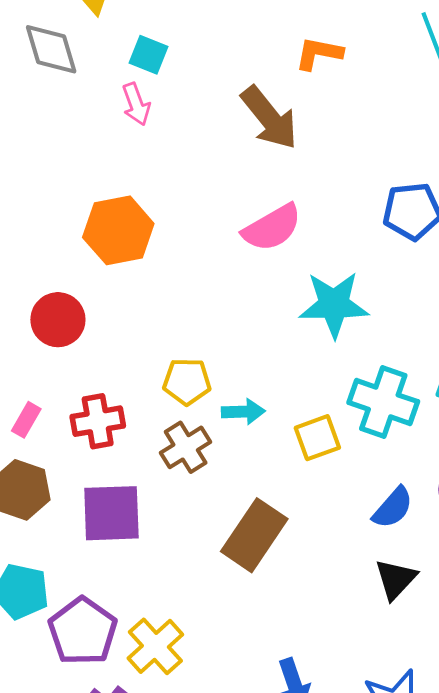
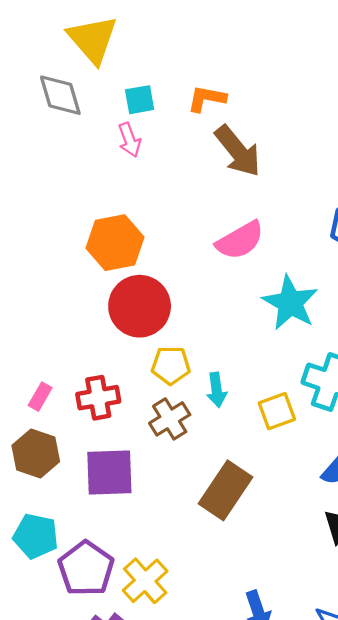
orange L-shape: (319, 53) -> (207, 99), moved
cyan square: (149, 55) -> (140, 100), turned -32
cyan star: (334, 305) -> (290, 303), turned 30
red circle: (58, 320) -> (140, 306), moved, size x1.4
cyan arrow: (243, 412) -> (217, 390), turned 84

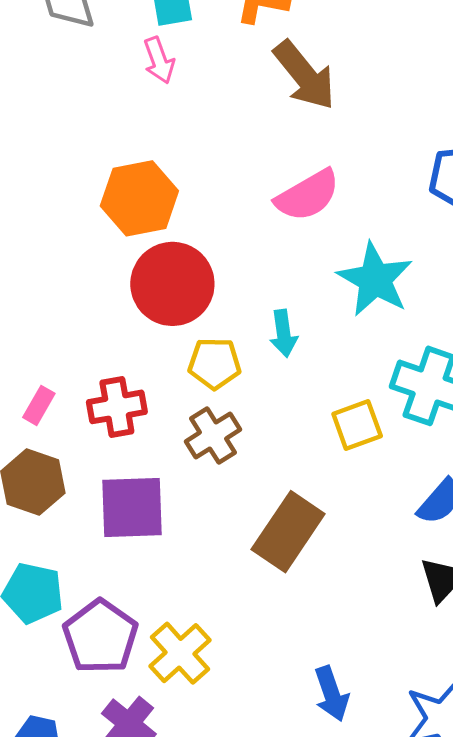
cyan arrow: (217, 390) -> (284, 333), moved

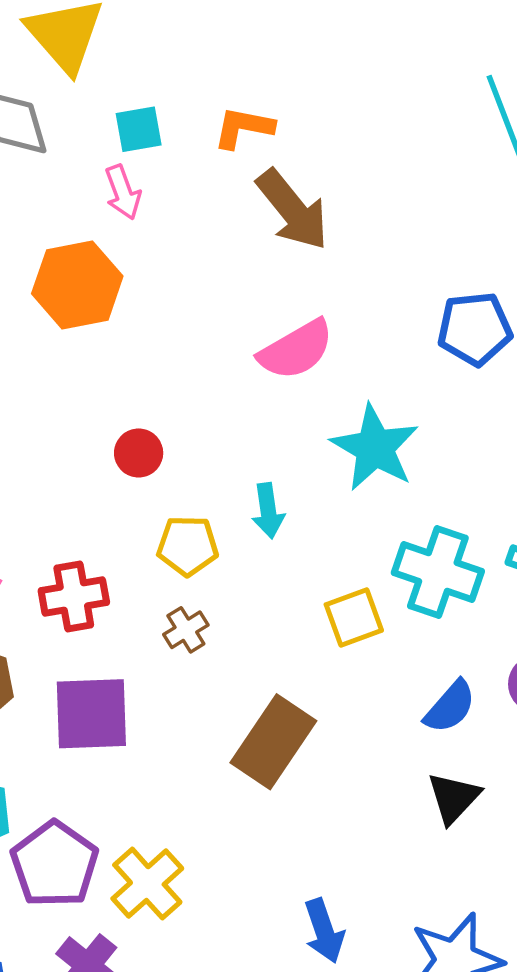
orange hexagon: (139, 198) -> (77, 285), moved
red circle: (172, 284) -> (139, 453), size x0.5
brown cross: (213, 436) -> (186, 630), size x0.7

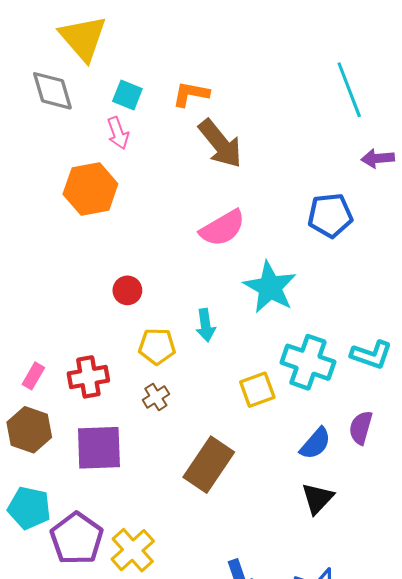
cyan square: (139, 129) -> (127, 95), turned 32

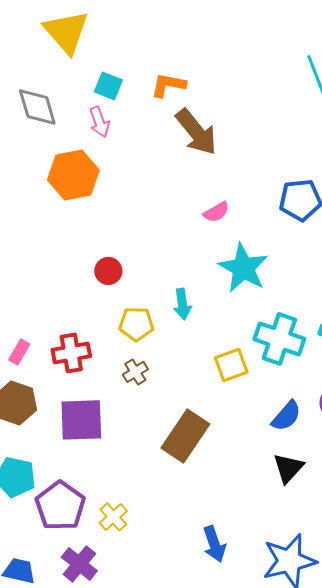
gray diamond: (52, 91) -> (37, 107), moved
pink semicircle: (222, 228) -> (216, 212), moved, size x0.6
yellow cross: (133, 550) -> (113, 517), size x0.7

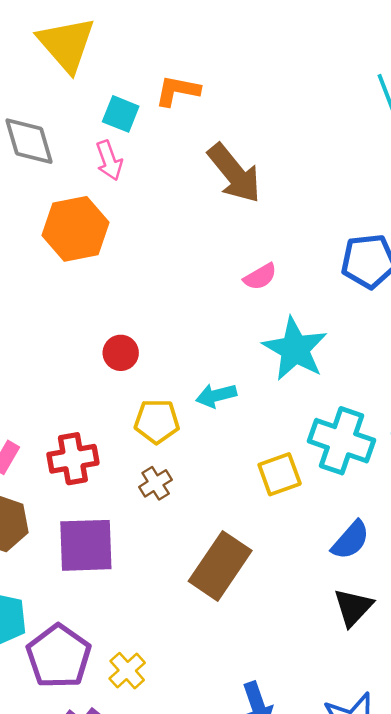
orange L-shape: (168, 85) -> (178, 91), moved
cyan arrow: (182, 304) -> (216, 395), turned 84

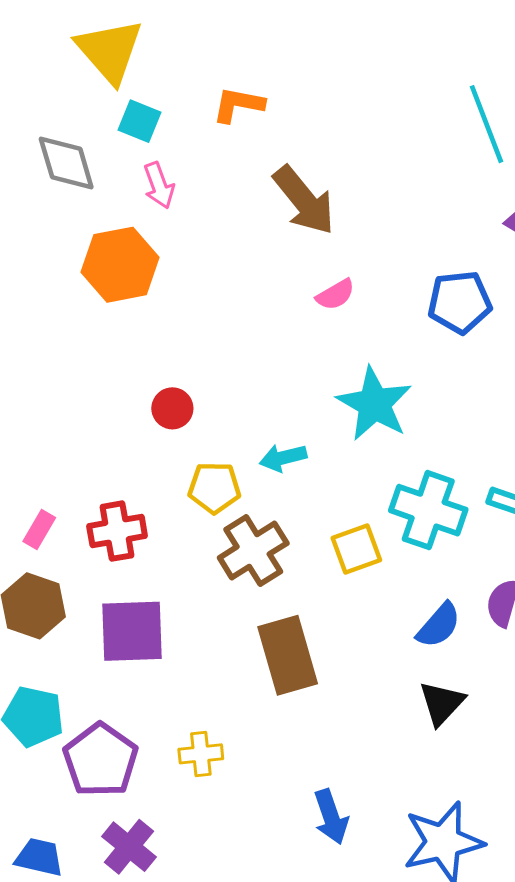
cyan square: (121, 114) -> (139, 121), moved
pink semicircle: (260, 277) -> (335, 295), moved
brown cross: (156, 483) -> (253, 550), moved, size x1.8
brown rectangle: (220, 566) -> (288, 655), turned -50
yellow cross: (127, 671) -> (201, 754), moved, turned 36

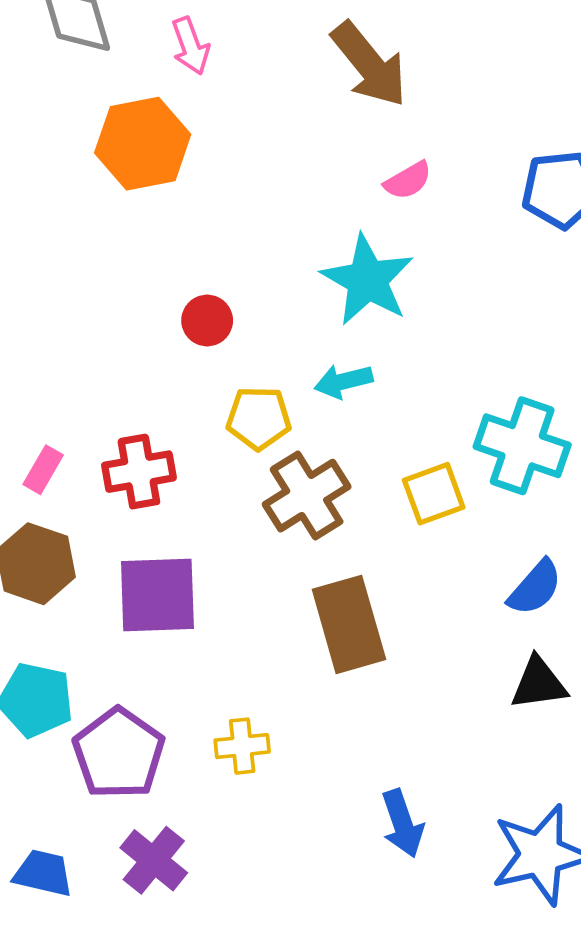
cyan star: (374, 404) -> (367, 280), moved
black triangle: (442, 703) -> (539, 683), turned 39

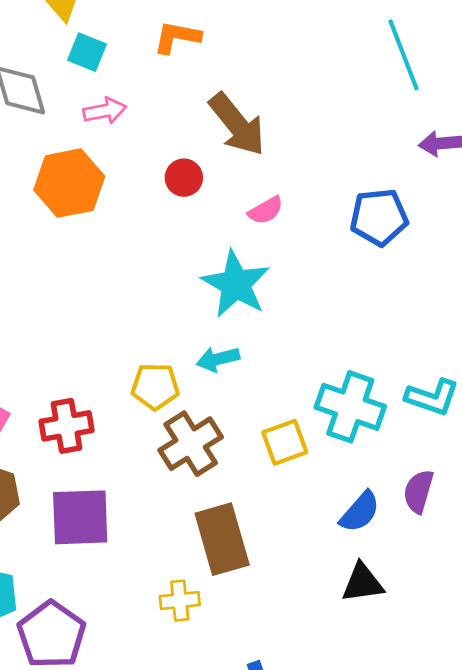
pink arrow: (191, 46) -> (105, 111), turned -81
red circle: (207, 320) -> (184, 178), moved
yellow cross: (242, 746) -> (180, 601), moved

